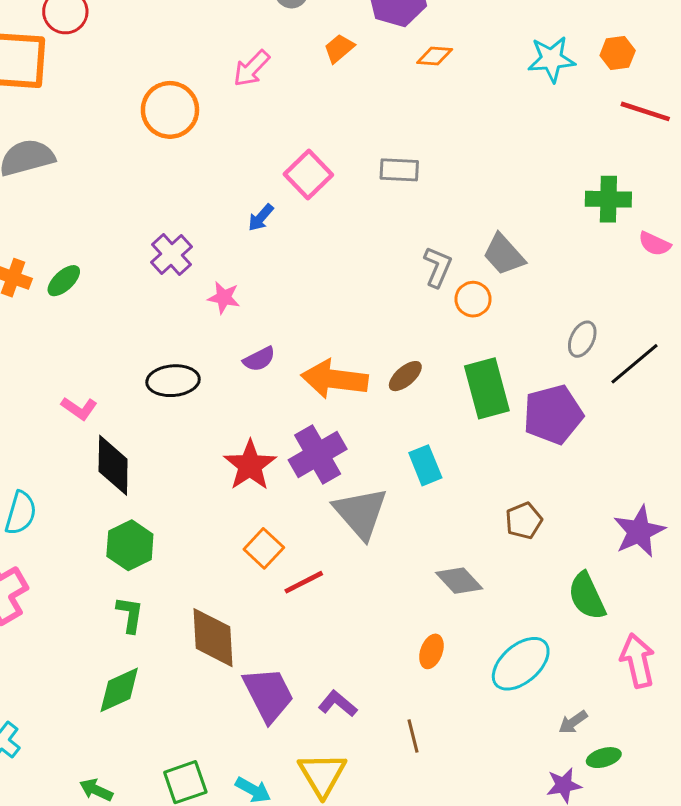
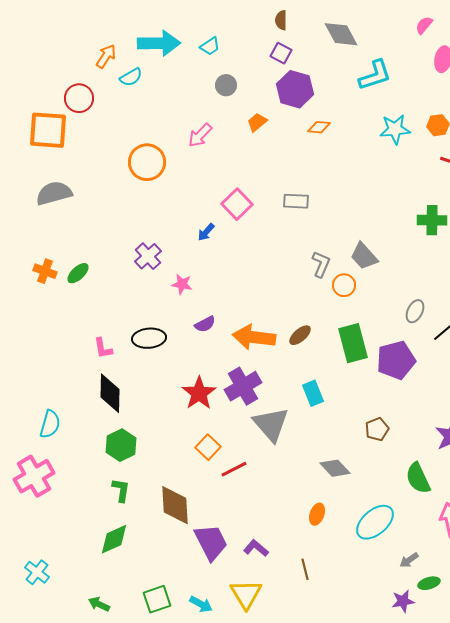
pink L-shape: (79, 408) -> (103, 348), moved, turned 45

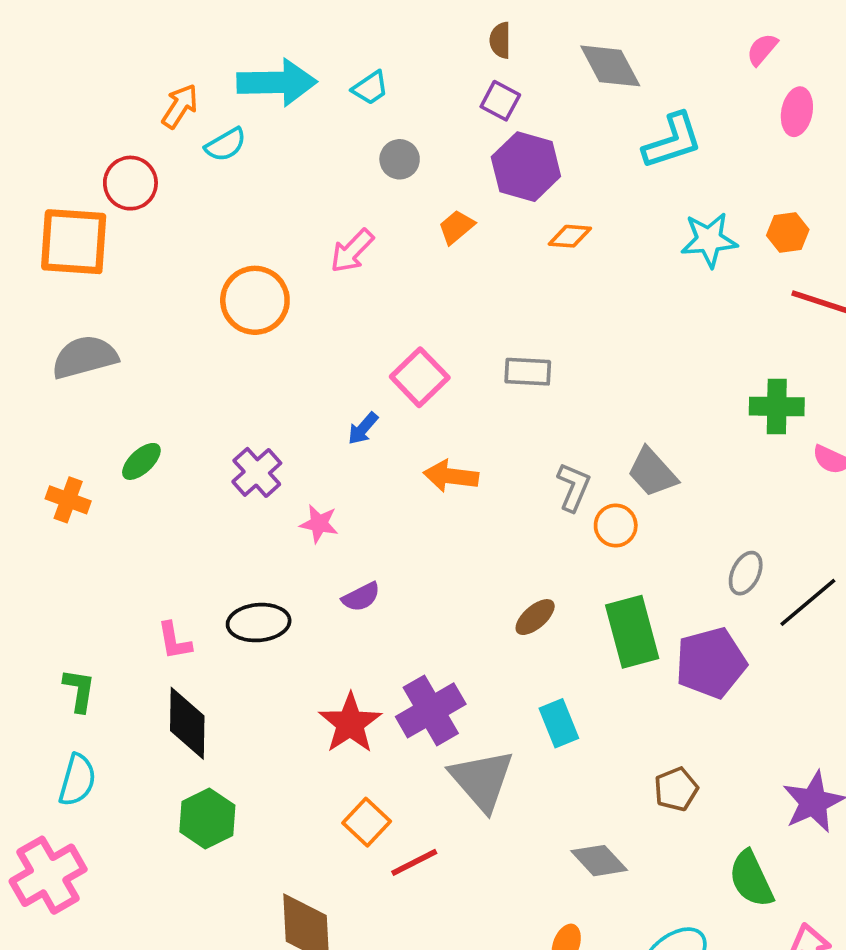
green ellipse: (78, 273) -> (141, 461), moved
orange arrow: (254, 337) -> (451, 476), moved, size x0.7
green L-shape: (121, 490) -> (79, 690), moved

